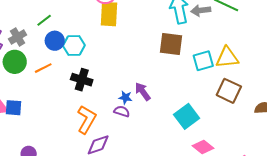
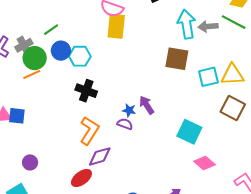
green circle: (15, 62) -> (35, 58), moved
orange line: (43, 68) -> (32, 75), moved
cyan square: (187, 116) -> (189, 132), turned -30

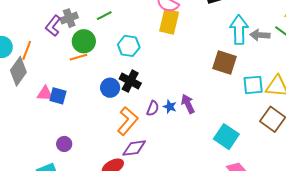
gray cross: (24, 45) -> (69, 18), moved
blue circle: (61, 51) -> (110, 88), moved
purple semicircle: (125, 124) -> (153, 108), moved, turned 84

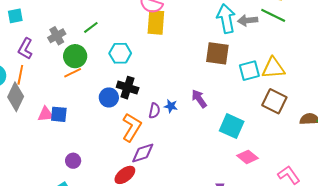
purple L-shape: (53, 26) -> (25, 49), moved
purple arrow: (188, 104) -> (199, 99), moved

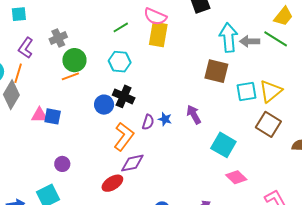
green line: (91, 27) -> (121, 27), moved
yellow triangle: (273, 68) -> (271, 91), turned -40

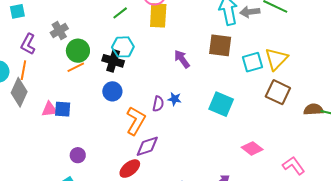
black cross: (124, 96) -> (113, 61), moved
purple arrow: (194, 115) -> (182, 59), moved
cyan square: (223, 145) -> (221, 104), moved

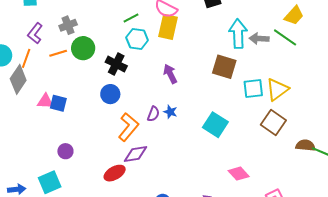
cyan hexagon: (123, 47) -> (137, 39), moved
purple arrow: (182, 59) -> (170, 74), moved
orange line: (76, 67) -> (58, 53), moved

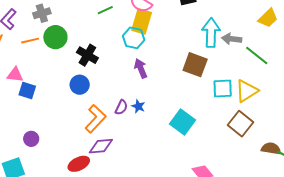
green line: (285, 37) -> (257, 55), moved
cyan hexagon: (137, 39) -> (134, 38), moved
pink triangle: (45, 101) -> (15, 75), moved

